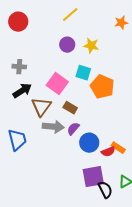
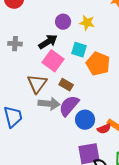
black arrow: (22, 91) -> (48, 42), moved
purple semicircle: (73, 129) -> (69, 106), size x1.6

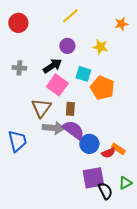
yellow star: (87, 23) -> (100, 47), moved
brown rectangle: (66, 85) -> (70, 109), turned 64
purple semicircle: (69, 106) -> (73, 130), turned 85

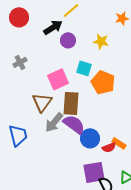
black arrow: (52, 66) -> (53, 27), moved
gray cross: (19, 68) -> (20, 62), turned -32
pink square: (57, 85) -> (58, 79), turned 30
brown rectangle: (70, 109) -> (71, 103), size x1.6
gray arrow: (53, 128) -> (54, 122), turned 125

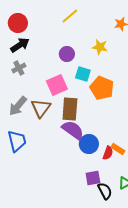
black arrow: (53, 27) -> (20, 45), moved
purple circle: (68, 40) -> (67, 54), moved
gray arrow: (54, 122) -> (18, 106), moved
red semicircle: (109, 147) -> (108, 153), turned -48
purple square: (94, 172) -> (93, 178), size x0.7

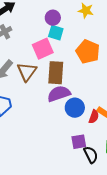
cyan square: (83, 74) -> (56, 33), moved
purple semicircle: (73, 130) -> (59, 94), turned -55

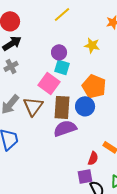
pink square: (43, 49) -> (49, 83), turned -30
blue circle: (75, 108) -> (85, 106), moved
red semicircle: (94, 117) -> (93, 158), moved

